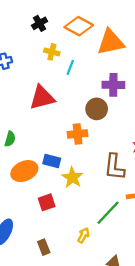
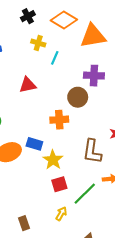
red triangle: (42, 98) -> (28, 85), size x0.7
red square: (47, 202) -> (59, 184), moved

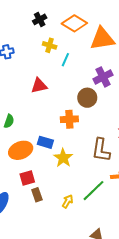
purple cross: (94, 76) -> (103, 77), turned -30
red square: (59, 184) -> (27, 178), moved
yellow arrow: (61, 214) -> (68, 201), moved
brown rectangle: (24, 223) -> (37, 195), moved

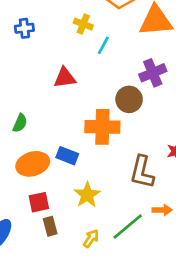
orange cross: (69, 119) -> (102, 127), size x1.4
yellow star: (63, 158) -> (87, 195), moved

